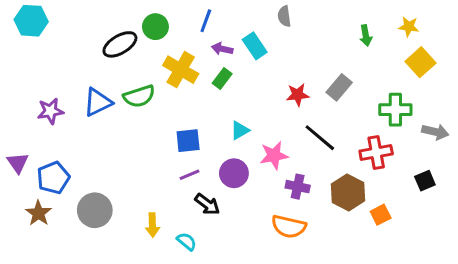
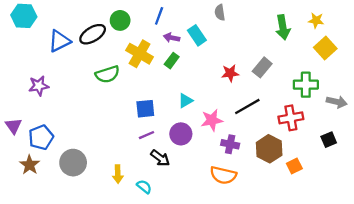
green arrow: (366, 36) -> (283, 27), size x1.5
blue triangle: (98, 102) -> (59, 41), moved
black line: (320, 138) -> (247, 106), turned -70

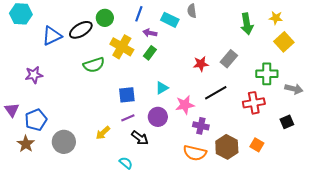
cyan rectangle: (197, 35) -> (170, 20), moved, turned -30
brown hexagon: (269, 149) -> (227, 147), moved
orange square: (294, 166) -> (257, 145), turned -32
yellow arrow: (118, 174) -> (103, 133), moved, turned 49

